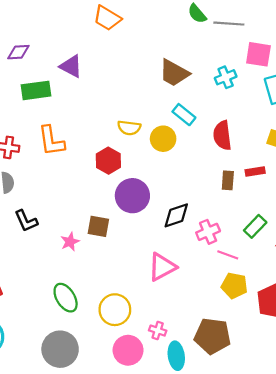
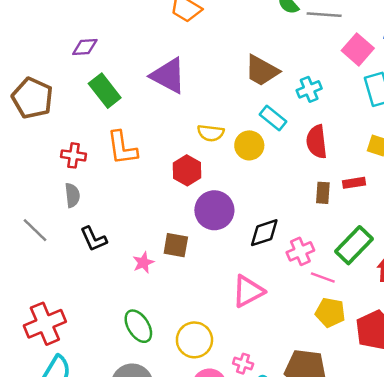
pink square: (258, 54) -> (358, 49), turned 32
purple triangle: (71, 66) -> (168, 76), moved, size x1.4
cyan cross: (226, 77) -> (309, 89), moved
green rectangle: (36, 90) -> (105, 91), turned 60
green rectangle: (255, 226) -> (354, 245), size x1.4

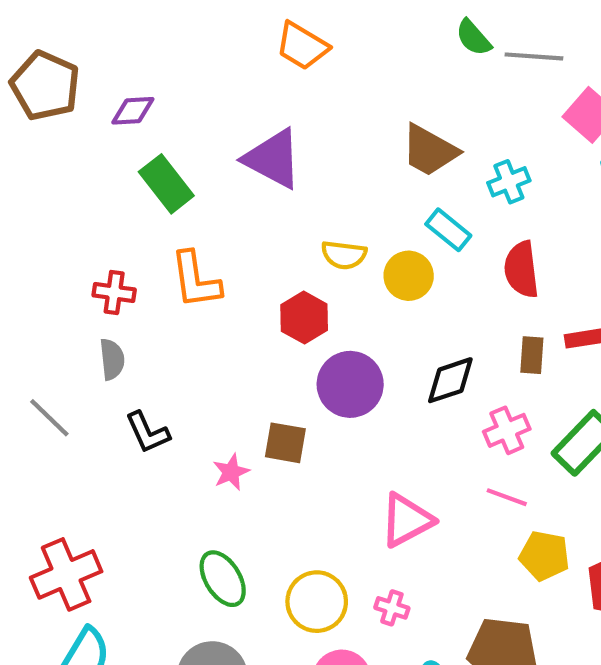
brown pentagon: (32, 98) -> (45, 86), moved
black diamond: (264, 233) -> (450, 380), moved
pink cross: (300, 251) -> (507, 430), moved
pink line: (323, 278) -> (507, 497), moved
pink cross: (243, 364) -> (392, 608), moved

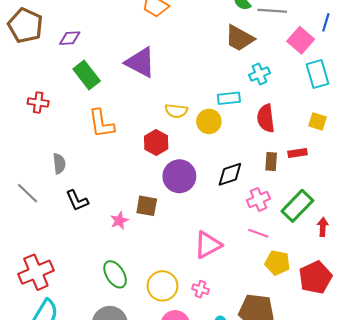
brown trapezoid: (430, 150) -> (239, 38), moved
cyan rectangle: (448, 230) -> (229, 98), turned -45
red cross: (114, 292) -> (38, 102), moved

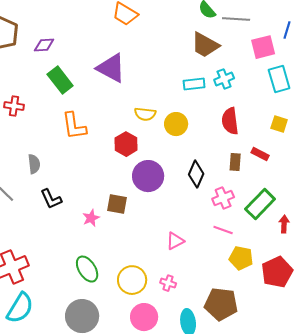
pink square: (301, 40) -> (263, 47), turned 35
cyan rectangle: (229, 98) -> (194, 84), moved
red rectangle: (297, 153) -> (260, 154), turned 36
black diamond: (230, 174) -> (196, 174), turned -48
pink triangle: (208, 245) -> (175, 241), size x0.7

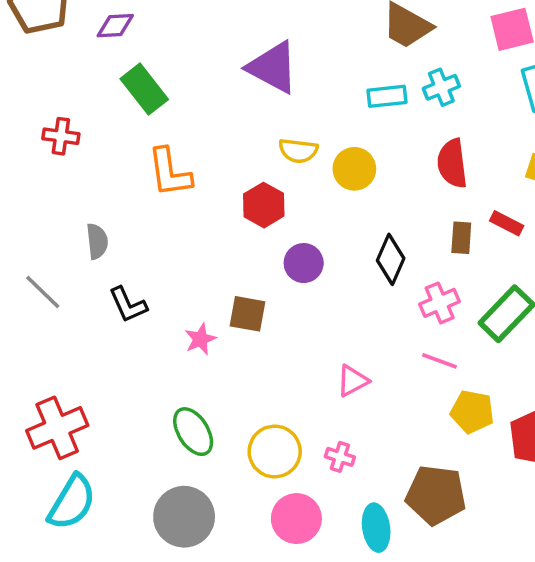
purple triangle: (111, 68) -> (273, 67), moved
purple circle: (148, 176) -> (304, 263), size x0.7

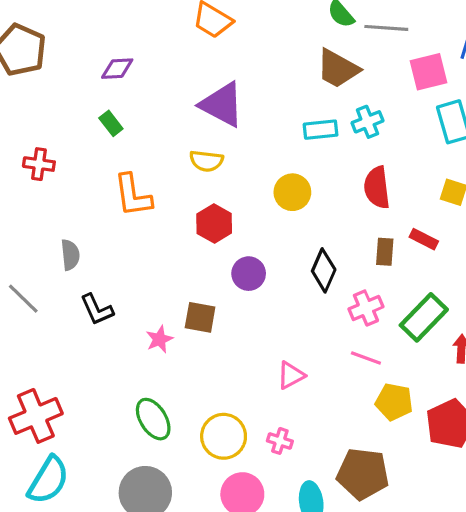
purple diamond: (115, 26) -> (117, 69), moved
green rectangle: (144, 89) -> (111, 123), size x0.6
yellow semicircle: (298, 151) -> (206, 161), moved

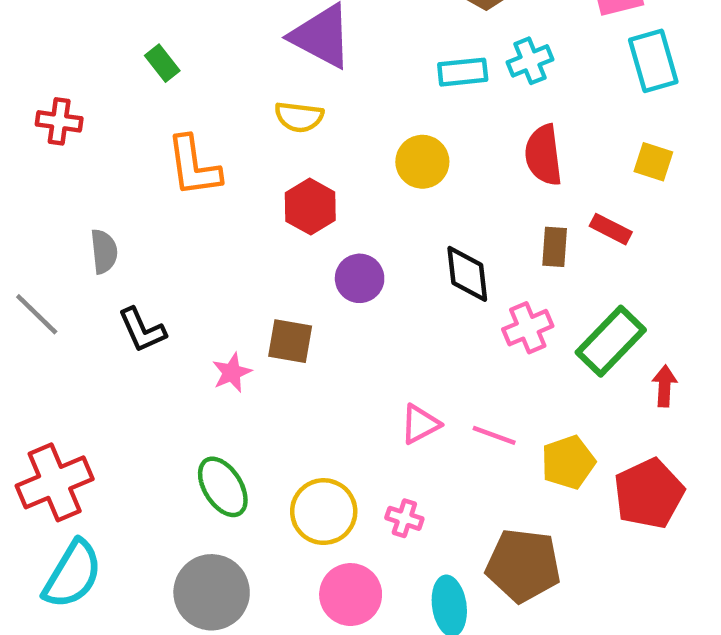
black diamond: (324, 270) -> (467, 274), turned -30
pink line: (366, 358) -> (494, 435), moved
yellow pentagon: (394, 402) -> (568, 462), turned -30

